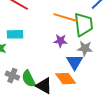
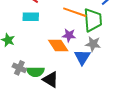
cyan rectangle: (15, 34) -> (31, 17), moved
green semicircle: (29, 79) -> (35, 72), turned -66
orange diamond: (66, 79) -> (58, 45), moved

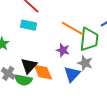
orange diamond: (58, 45) -> (43, 72), moved
black triangle: (51, 80) -> (29, 66), moved, turned 30

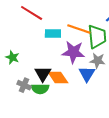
cyan rectangle: (29, 25) -> (53, 34), moved
purple star: (63, 50) -> (73, 52), size x1.6

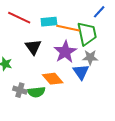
cyan rectangle: (53, 34) -> (49, 22), moved
purple star: (73, 52) -> (65, 52), turned -30
black triangle: (43, 74) -> (33, 47), moved

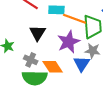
gray cross: (20, 90) -> (31, 60), moved
green semicircle: (36, 92) -> (35, 78), size x1.4

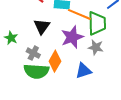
blue triangle: (82, 64) -> (83, 71), moved, turned 36
orange diamond: (53, 67) -> (55, 61), turned 60

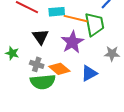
gray star: (96, 47) -> (112, 54), moved
orange diamond: (55, 61) -> (59, 69), turned -70

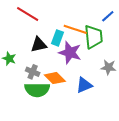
cyan rectangle: (57, 12) -> (58, 38), moved, turned -70
black triangle: (40, 37) -> (39, 45), turned 48
purple star: (72, 42) -> (70, 53), turned -30

